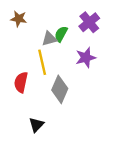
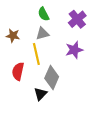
brown star: (19, 19) -> (13, 36), moved
green semicircle: (61, 34) -> (44, 14), moved, turned -56
black triangle: (36, 125) -> (40, 94), moved

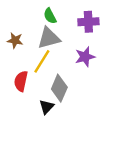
purple cross: (77, 19) -> (88, 22), turned 36
gray triangle: (43, 34) -> (49, 38), size x1.5
yellow line: (36, 54) -> (42, 61), turned 45

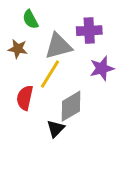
green semicircle: (50, 16) -> (30, 19), moved
purple cross: (88, 22) -> (89, 31), moved
gray diamond: (59, 88) -> (71, 106), turned 36

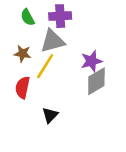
purple cross: (89, 31) -> (60, 16), moved
brown star: (18, 49) -> (23, 54), moved
gray diamond: (71, 106) -> (96, 81), moved

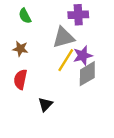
purple cross: (60, 16) -> (78, 15), moved
gray triangle: (53, 41) -> (63, 37), moved
yellow line: (45, 66) -> (66, 60), moved

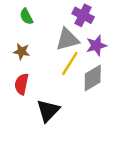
purple cross: (78, 15) -> (83, 15), turned 30
purple star: (83, 56) -> (96, 45), moved
black triangle: (45, 104) -> (48, 111), size x1.5

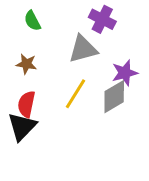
purple star: (96, 45) -> (125, 73), moved
yellow line: (70, 64) -> (76, 94), moved
black triangle: (48, 111) -> (22, 126), moved

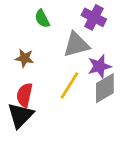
green semicircle: (32, 21) -> (42, 19), moved
purple star: (125, 73) -> (99, 66), moved

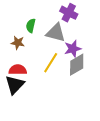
green semicircle: (42, 19) -> (31, 26), moved, turned 40
gray triangle: (76, 45) -> (56, 33), turned 30
red semicircle: (25, 95) -> (18, 70), turned 78

